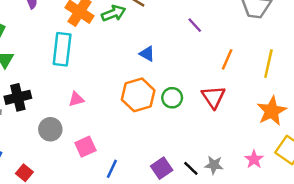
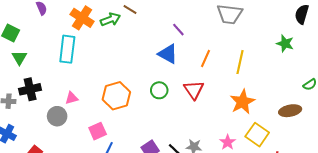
blue triangle: (147, 54) -> (168, 54), moved, size x1.5
orange hexagon: (138, 95) -> (116, 96), moved
pink triangle: (76, 99) -> (72, 98), moved
pink square: (85, 147) -> (98, 131), moved

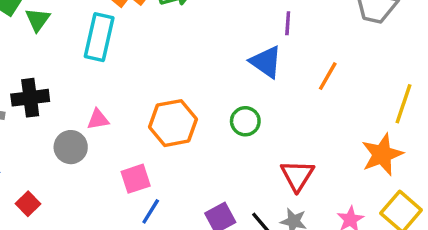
purple line: (178, 30) -> (288, 23), turned 40
green triangle: (19, 58) -> (38, 20), moved
yellow line: (240, 62) -> (403, 104), moved
red triangle: (194, 90) -> (297, 175), moved

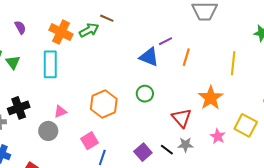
purple line: (288, 23) -> (166, 41), moved, turned 72
orange star: (382, 154) -> (211, 98), moved

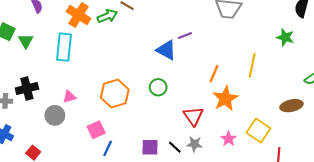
orange line: (186, 57) -> (214, 74), moved
purple square: (143, 152) -> (150, 147), turned 36

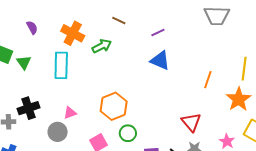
green arrow: (107, 16) -> (102, 46), moved
purple line: (185, 36) -> (158, 32), moved
green circle: (158, 87) -> (128, 133), moved
orange star: (225, 99) -> (239, 99), moved

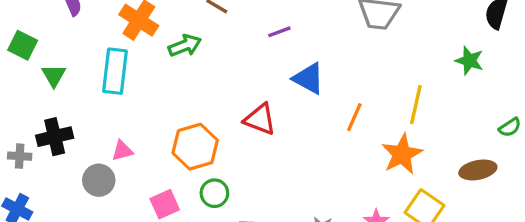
blue triangle: (160, 60) -> (309, 79), moved
green triangle: (24, 62) -> (54, 75), moved
red triangle: (191, 122) -> (260, 119), moved, turned -35

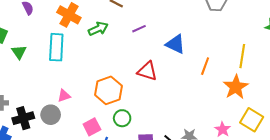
purple line: (279, 32) -> (139, 29), moved
black cross: (55, 137) -> (23, 118), moved

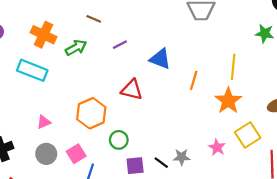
cyan rectangle: (56, 47) -> (32, 70), turned -68
gray circle: (51, 115) -> (46, 154), moved
green circle: (122, 118) -> (119, 140), moved
yellow square: (252, 120) -> (248, 135), turned 30

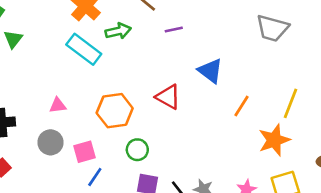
purple line: (120, 45) -> (174, 29), moved
cyan rectangle: (32, 70) -> (84, 49), moved

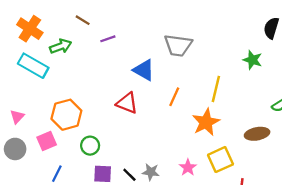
gray trapezoid: (272, 28) -> (178, 45), moved
red triangle: (168, 97) -> (127, 103), moved
pink triangle: (58, 105) -> (17, 117), turned -32
pink square: (84, 152) -> (47, 141), moved

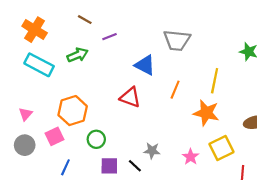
green arrow: (61, 46) -> (78, 55), moved
orange star: (206, 122) -> (206, 113), turned -30
gray star: (151, 172) -> (152, 151), moved

